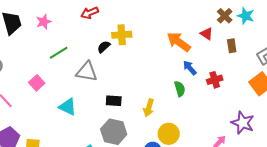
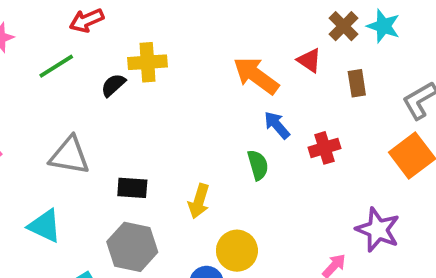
green line: (59, 53) -> (56, 66), moved
gray triangle: (87, 72) -> (69, 155), moved
cyan triangle: (68, 107) -> (45, 226), moved

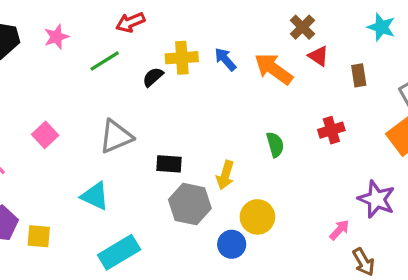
brown cross: (344, 26) -> (302, 27), moved
blue arrow: (277, 125) -> (225, 59), moved
gray triangle: (69, 155) -> (116, 137), turned -33
gray hexagon: (132, 247) -> (190, 204), moved

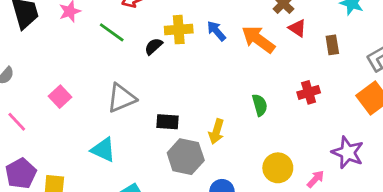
green line: (105, 61) -> (112, 32), turned 68
yellow circle: (257, 217) -> (278, 168), moved

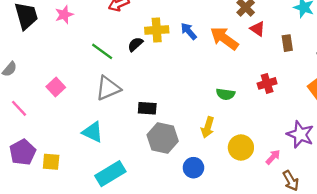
green line: (112, 32) -> (102, 51), moved
green semicircle: (260, 105) -> (226, 94), turned 114
yellow arrow: (216, 132) -> (208, 127), moved

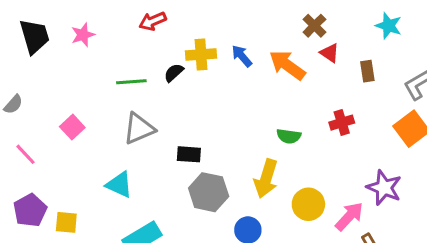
green line: (102, 51) -> (131, 82), turned -40
yellow arrow: (208, 127) -> (266, 179), size x1.4
pink arrow: (273, 157) -> (349, 216), size x1.5

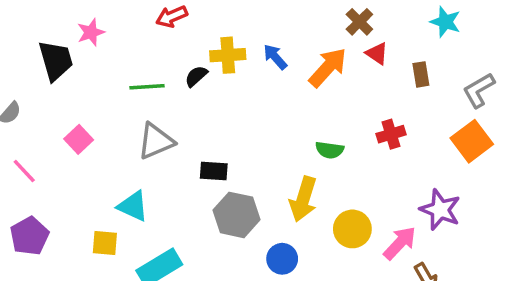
black trapezoid: (35, 36) -> (56, 60), moved
orange arrow: (287, 65) -> (328, 67), turned 96
yellow square: (66, 222) -> (105, 243), moved

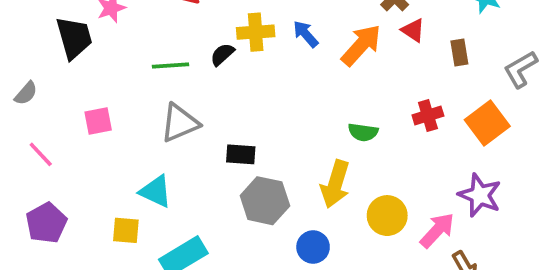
pink square: (79, 139) -> (98, 121), turned 32
orange square: (472, 141) -> (487, 123), moved

